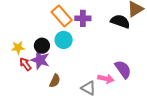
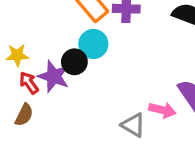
black circle: (42, 46) -> (74, 62), moved
brown semicircle: (55, 81) -> (24, 115), moved

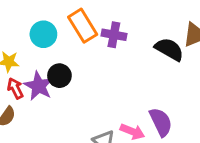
cyan circle: (93, 44) -> (43, 34), moved

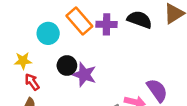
black semicircle: (169, 49) -> (140, 20), moved
purple star: (39, 86) -> (84, 75), moved

